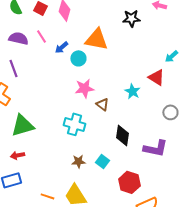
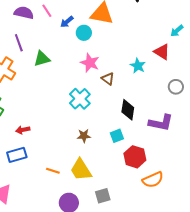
pink star: (84, 88) -> (90, 63), turned 30
cyan cross: (74, 124) -> (80, 99), turned 30
green triangle: (22, 125) -> (42, 59), moved, size x0.7
cyan square: (102, 161) -> (117, 136), moved, turned 32

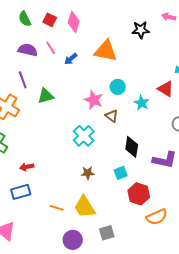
cyan circle: (84, 33) -> (118, 87), moved

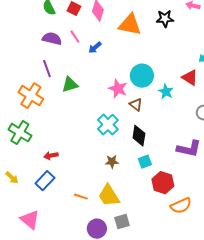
orange triangle: (106, 51) -> (130, 25), moved
cyan circle: (118, 87) -> (142, 76), size x1.5
black diamond: (132, 147) -> (139, 136), moved
blue rectangle: (21, 192) -> (45, 181), turned -30
gray square: (107, 233) -> (122, 222), moved

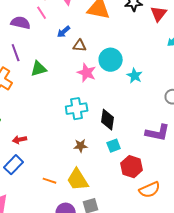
pink line: (75, 37) -> (42, 13), moved
red triangle: (190, 78) -> (159, 14), moved, turned 36
brown triangle: (136, 105) -> (80, 46), moved, turned -32
cyan cross: (108, 125) -> (77, 109), turned 35

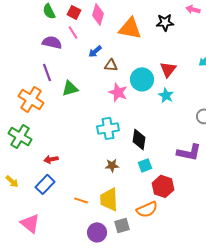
red triangle: (159, 14) -> (168, 69), moved
yellow trapezoid: (78, 180) -> (109, 199), turned 30
orange semicircle: (150, 190) -> (147, 209), moved

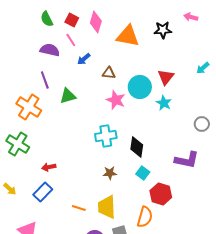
blue arrow: (95, 51) -> (84, 59), moved
cyan square: (145, 165) -> (143, 173), turned -32
orange semicircle: (147, 209) -> (145, 217), turned -50

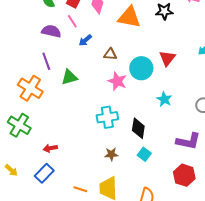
cyan star: (164, 103) -> (164, 99), moved
red hexagon: (161, 194) -> (184, 175), moved

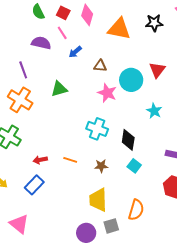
purple line: (46, 61) -> (23, 70), moved
cyan cross: (107, 117) -> (97, 129), turned 30
orange line: (80, 189) -> (70, 160), moved

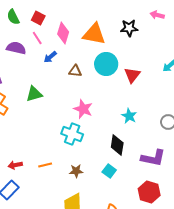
pink diamond: (87, 15) -> (63, 33), moved
cyan circle: (131, 80) -> (106, 64), moved
pink star: (107, 93) -> (83, 109), moved
black diamond: (128, 140) -> (117, 145), moved
orange line: (70, 160) -> (45, 165), turned -32

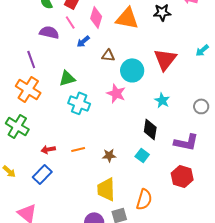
cyan circle: (106, 64) -> (132, 70), moved
red triangle: (132, 75) -> (165, 59), size x1.4
cyan cross: (72, 134) -> (79, 103), moved

